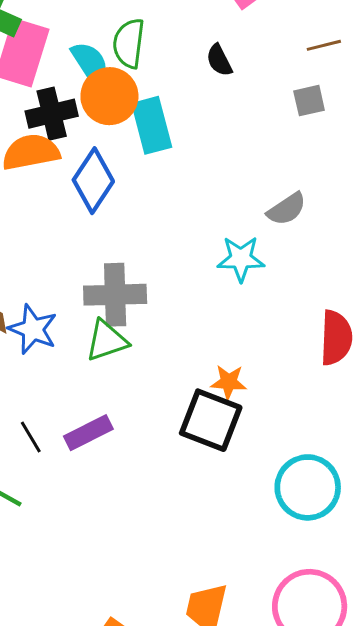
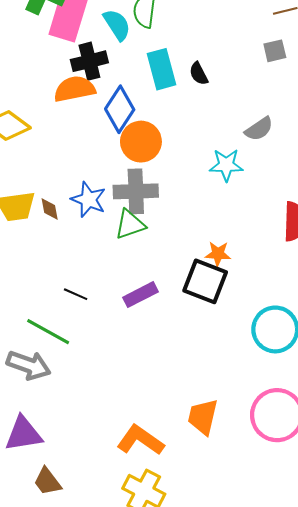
black semicircle: (219, 60) -> (199, 74), moved
orange circle: (109, 96) -> (141, 142), moved
blue star: (33, 329) -> (88, 200), moved
purple rectangle: (88, 433) -> (141, 295), moved
black line: (31, 437) -> (76, 294), turned -35

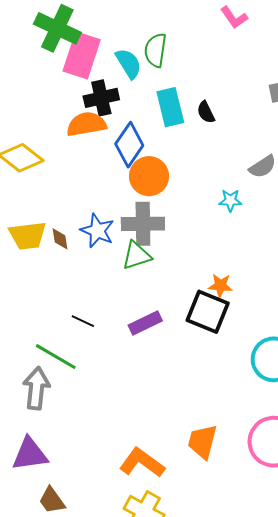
cyan star: (226, 165) -> (230, 200), size x0.7
gray arrow: (29, 365) -> (36, 388), turned -105

